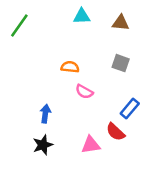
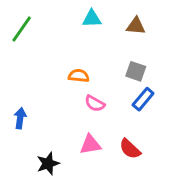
blue rectangle: (130, 109) -> (143, 99), moved
blue arrow: (45, 114) -> (20, 118), moved
pink triangle: (91, 145) -> (90, 145), moved

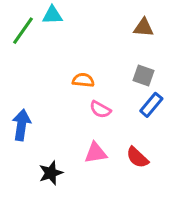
cyan triangle: (92, 19) -> (52, 15), moved
blue arrow: (20, 118) -> (21, 125), size x1.4

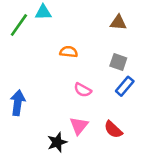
orange semicircle: (83, 80) -> (69, 52), moved
pink triangle: (96, 153) -> (79, 126), turned -42
black star: (51, 173) -> (57, 142), moved

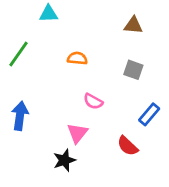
green line: (19, 25) -> (18, 54), moved
blue rectangle: (125, 86) -> (149, 114), moved
pink triangle: (79, 126) -> (77, 133), moved

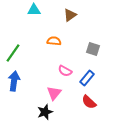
brown triangle: (133, 25) -> (70, 15), moved, turned -40
green line: (18, 54) -> (13, 53), moved
blue rectangle: (149, 114) -> (87, 78), moved

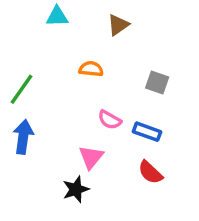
blue rectangle: (87, 78) -> (147, 132), turned 70

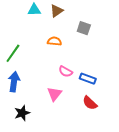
brown triangle: (118, 25) -> (56, 11), moved
gray square: (157, 83) -> (84, 28), moved
black star: (76, 189) -> (22, 113), moved

